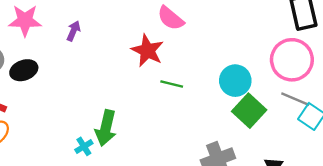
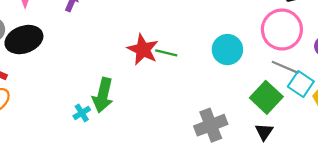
red star: (147, 51) -> (143, 50), moved
black ellipse: (24, 70) -> (24, 40), size x1.4
green square: (249, 111) -> (266, 97), moved

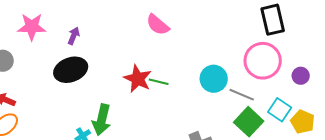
black ellipse: (24, 40) -> (71, 70), moved
gray line: (285, 67) -> (242, 95), moved

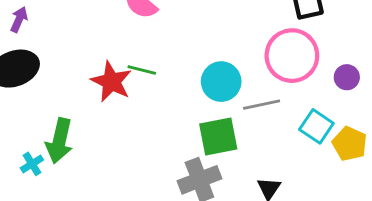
green line: (159, 82) -> (142, 70), moved
gray line: (242, 95) -> (262, 105), turned -35
green square: (249, 122) -> (218, 136), moved, turned 36

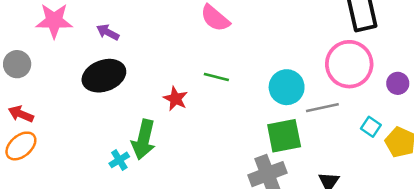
purple arrow: (19, 19) -> (108, 32), turned -85
red star: (111, 82) -> (175, 99), moved, size x0.7
cyan square: (316, 126) -> (371, 127), size x0.7

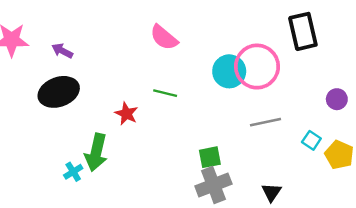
pink circle: (349, 64) -> (257, 67), moved
cyan circle: (287, 87) -> (229, 71), moved
green square: (284, 136) -> (210, 157), moved, size x0.7

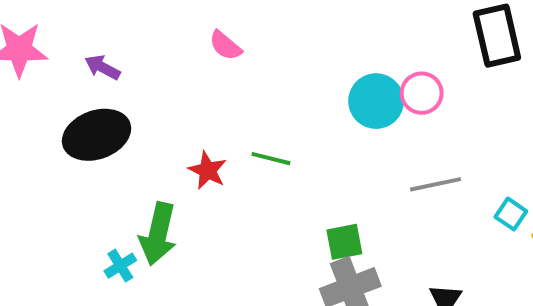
pink semicircle: (164, 37) -> (225, 46), moved, size x0.7
pink circle: (257, 67) -> (422, 93), size x0.6
green line: (165, 93) -> (271, 159), moved

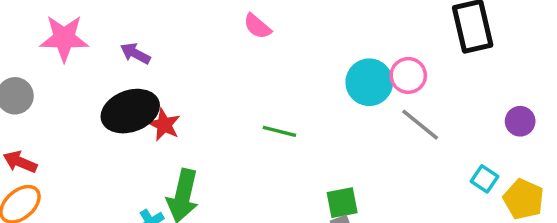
pink semicircle: (225, 46) -> (257, 26), moved
red star: (208, 170) -> (164, 125), moved
gray line: (436, 184) -> (420, 125), moved, turned 51

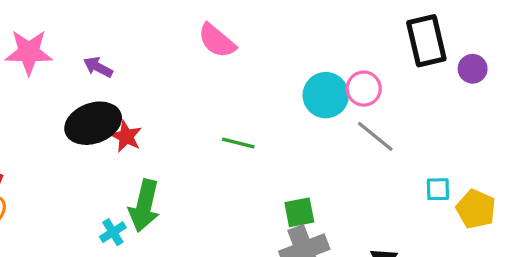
pink semicircle: (257, 26) -> (217, 41), size x1.4
purple circle: (520, 121) -> (473, 69), moved
cyan square: (485, 179) -> (438, 189), turned -35

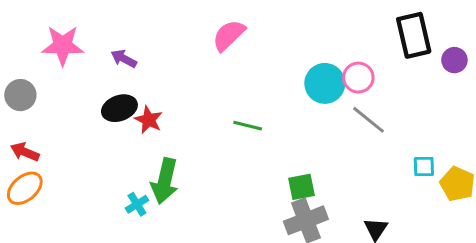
pink semicircle: (217, 41) -> (229, 35), turned 96
black ellipse: (93, 123) -> (119, 108), size x0.7

